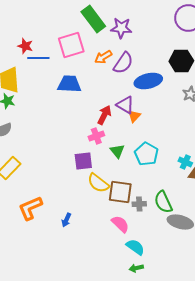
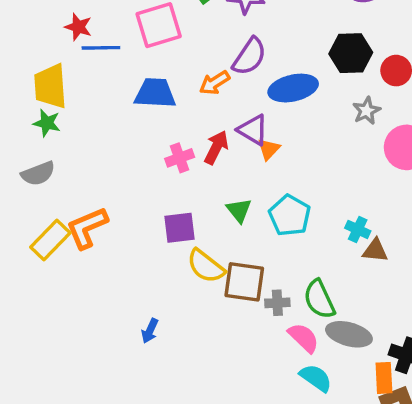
orange arrow: (103, 57) -> (215, 83), moved
pink cross: (96, 136) -> (180, 158), moved
orange L-shape: (30, 208) -> (87, 228), moved
pink semicircle: (120, 224) -> (304, 338), moved
cyan semicircle: (135, 247) -> (316, 378), moved

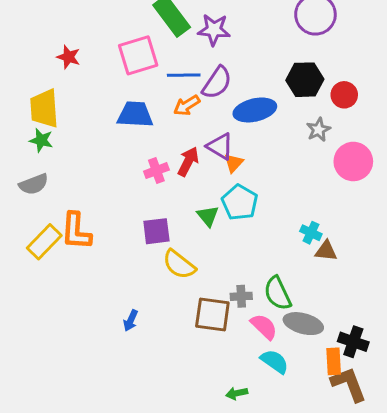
blue line: (101, 48) -> (184, 75), moved
cyan pentagon: (290, 216) -> (240, 202), moved
orange L-shape: (87, 228) -> (76, 231), turned -63
brown square: (244, 282) -> (212, 314), moved

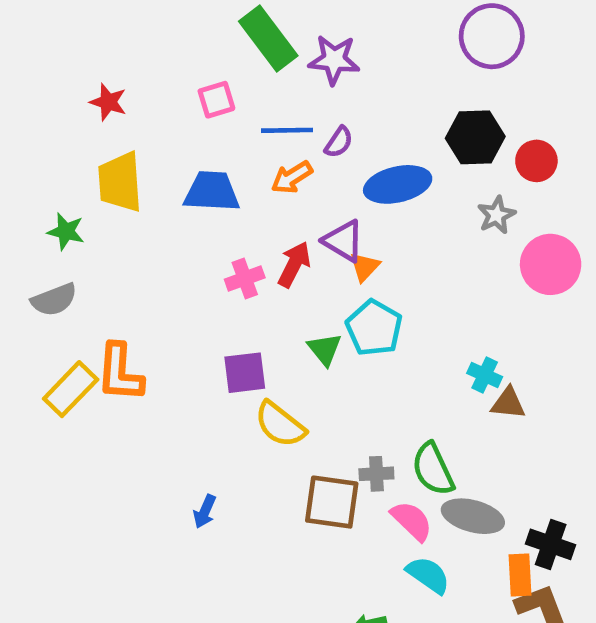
pink square: (138, 55) -> (216, 100), size x0.6
purple semicircle: (217, 83) -> (339, 142), size x0.6
yellow trapezoid: (44, 108) -> (120, 182), moved

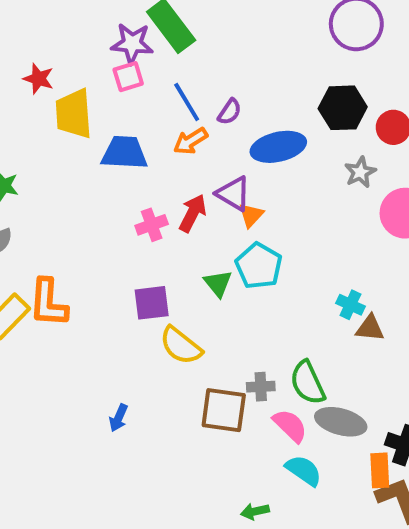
purple star: (334, 60) -> (132, 44), moved
blue line: (287, 130) -> (187, 102), turned 60
yellow trapezoid: (120, 182) -> (74, 114), moved

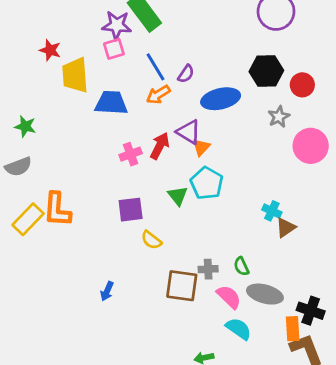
brown triangle: (370, 328) -> (286, 228), turned -40
yellow semicircle: (181, 346) -> (151, 240), size x0.7
green semicircle: (308, 383) -> (241, 266), size x0.6

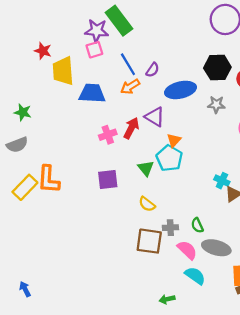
gray star: (279, 117) -> (216, 105), moved, turned 30
orange triangle: (201, 147) -> (174, 140), moved
yellow semicircle: (151, 240) -> (147, 204), moved
blue arrow: (107, 291) -> (25, 289), moved, turned 128

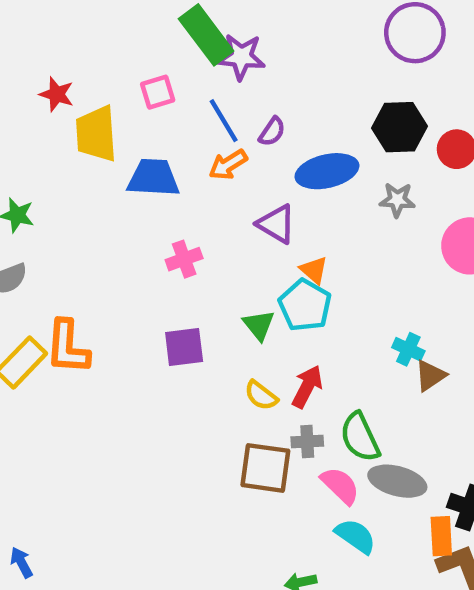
purple star: (97, 31) -> (241, 57), moved
red arrow: (131, 128) -> (307, 387), moved
orange triangle: (174, 140) -> (314, 270), turned -32
green semicircle: (197, 225) -> (360, 437), size x1.6

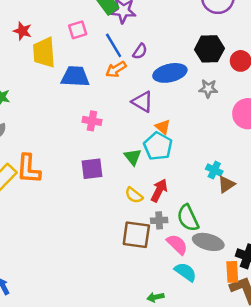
pink cross: (184, 259) -> (92, 121), turned 30

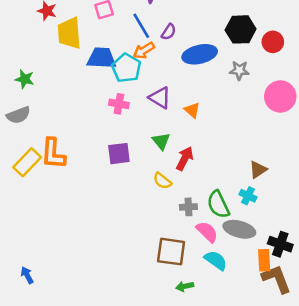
purple triangle: (142, 102) -> (160, 98), moved
cyan pentagon: (158, 146) -> (126, 68), moved
cyan cross: (214, 170) -> (248, 196), moved
red arrow: (159, 190) -> (185, 159), moved
brown square: (136, 235) -> (171, 252), moved

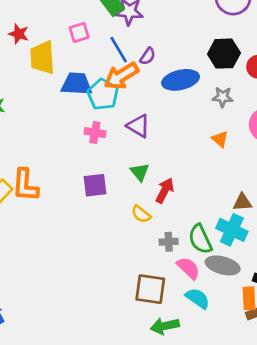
orange arrow: (144, 51) -> (121, 76), size x1.5
orange triangle: (192, 110) -> (220, 139), moved
brown triangle: (258, 170) -> (242, 202), turned 30
cyan cross: (248, 196) -> (232, 230), size x1.6
green arrow: (185, 286) -> (165, 326), size x1.5

